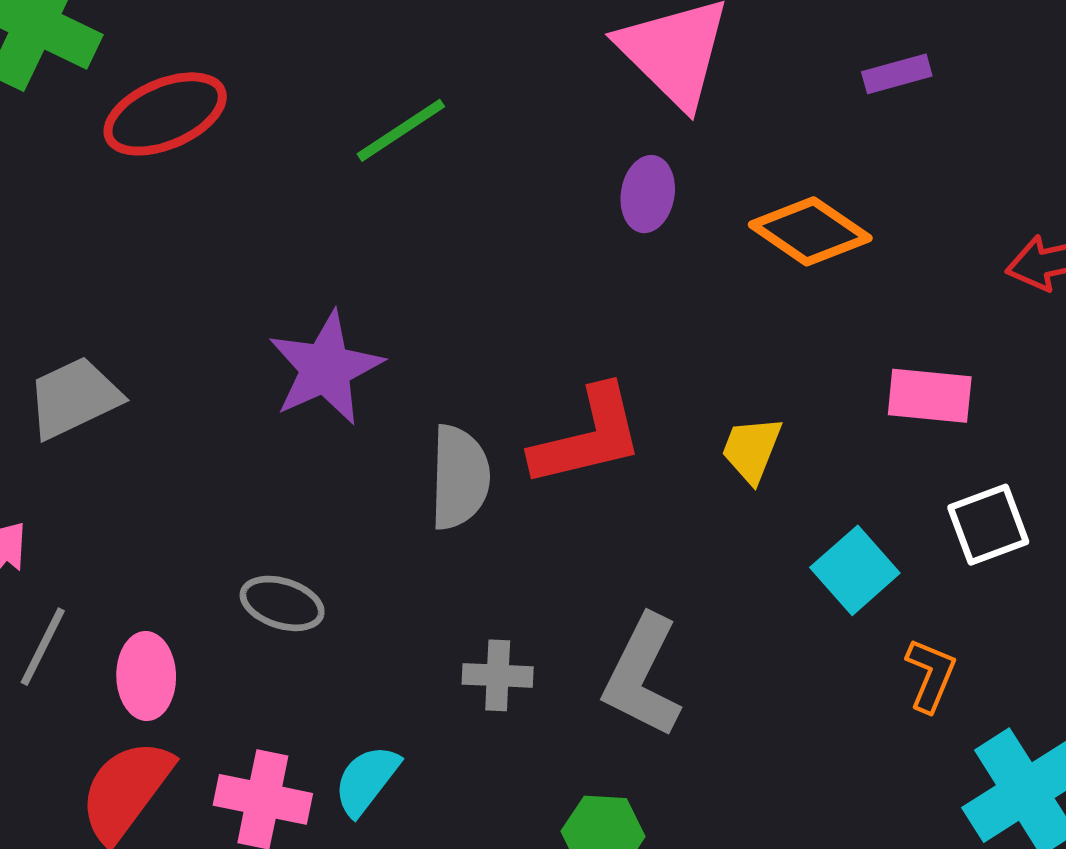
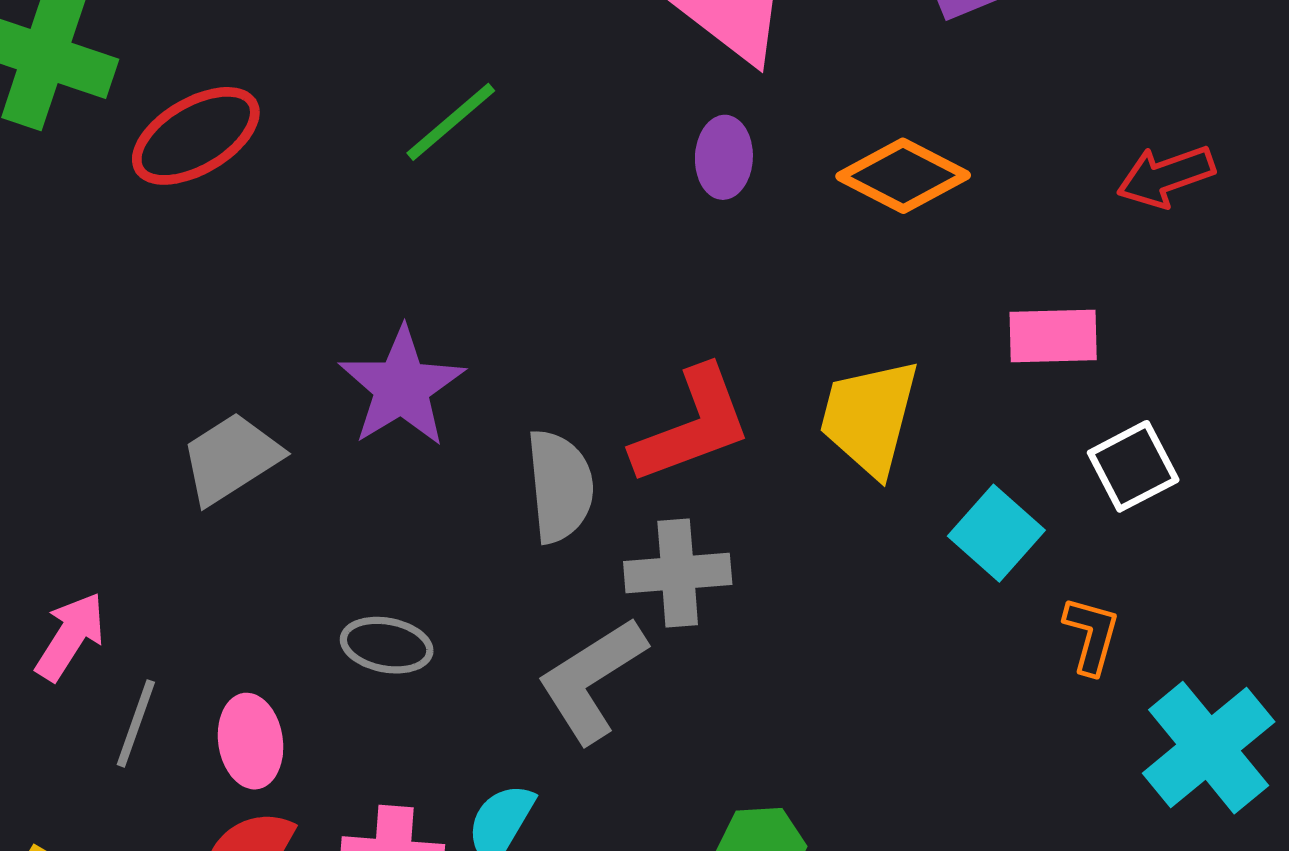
gray trapezoid: (74, 398) -> (231, 458), moved
yellow trapezoid: (752, 449) -> (869, 417), size x1.6
gray cross: (498, 675) -> (678, 573), moved, size x1.4
gray L-shape: (642, 676) -> (592, 680), moved, turned 38

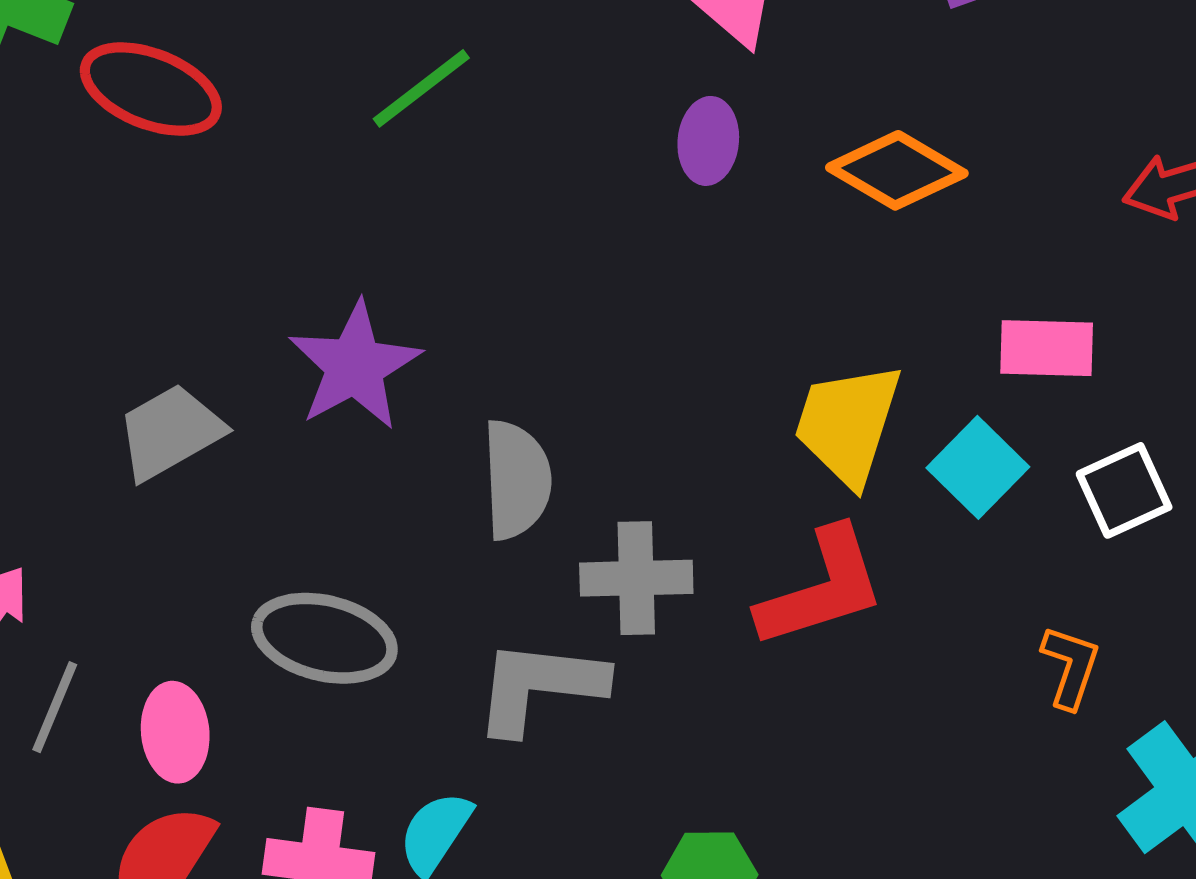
red ellipse: (196, 136) -> (151, 89), turned 49
red L-shape: (692, 426) -> (821, 588), moved
cyan square: (996, 533) -> (978, 467), moved
gray ellipse: (387, 645) -> (324, 638), size x1.5
gray L-shape: (592, 680) -> (539, 686), turned 36

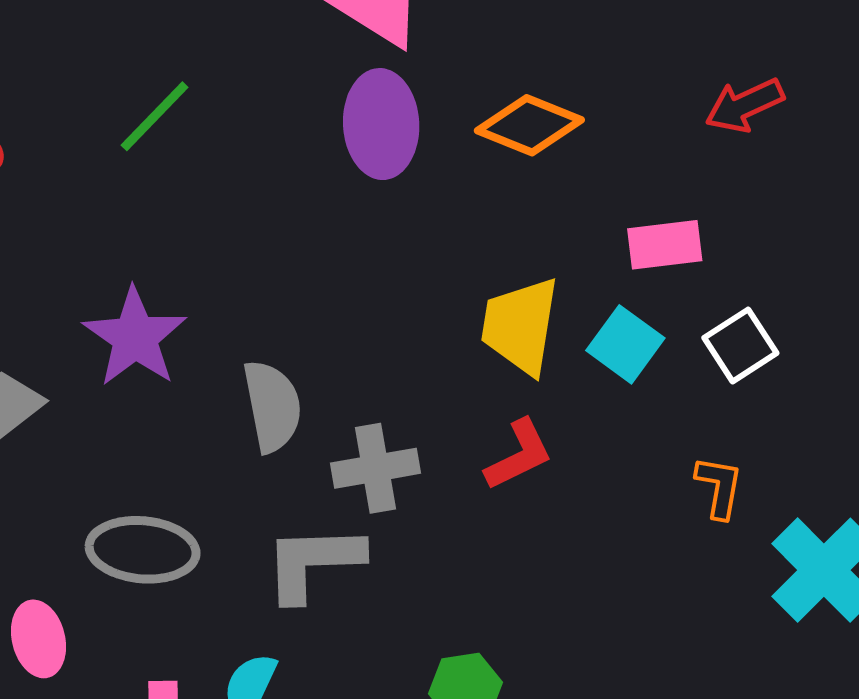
purple ellipse: (708, 141) -> (381, 124), size x1.6
red L-shape: (821, 588) -> (519, 455), size x0.7

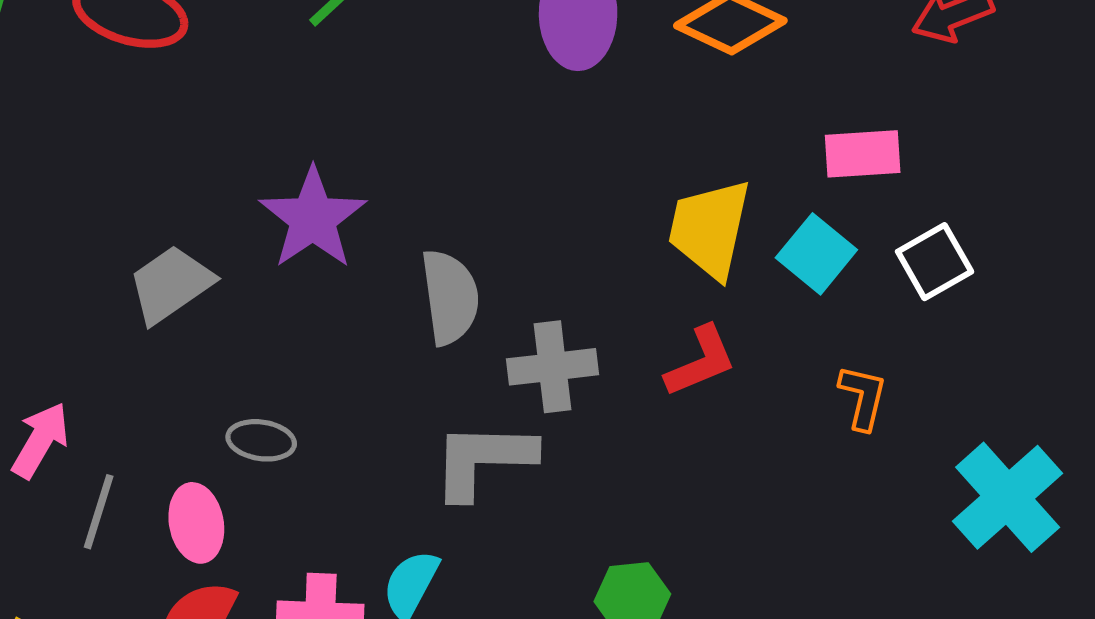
orange L-shape: (719, 487) -> (863, 397), moved
gray ellipse: (143, 550) -> (261, 440), moved, size x0.6

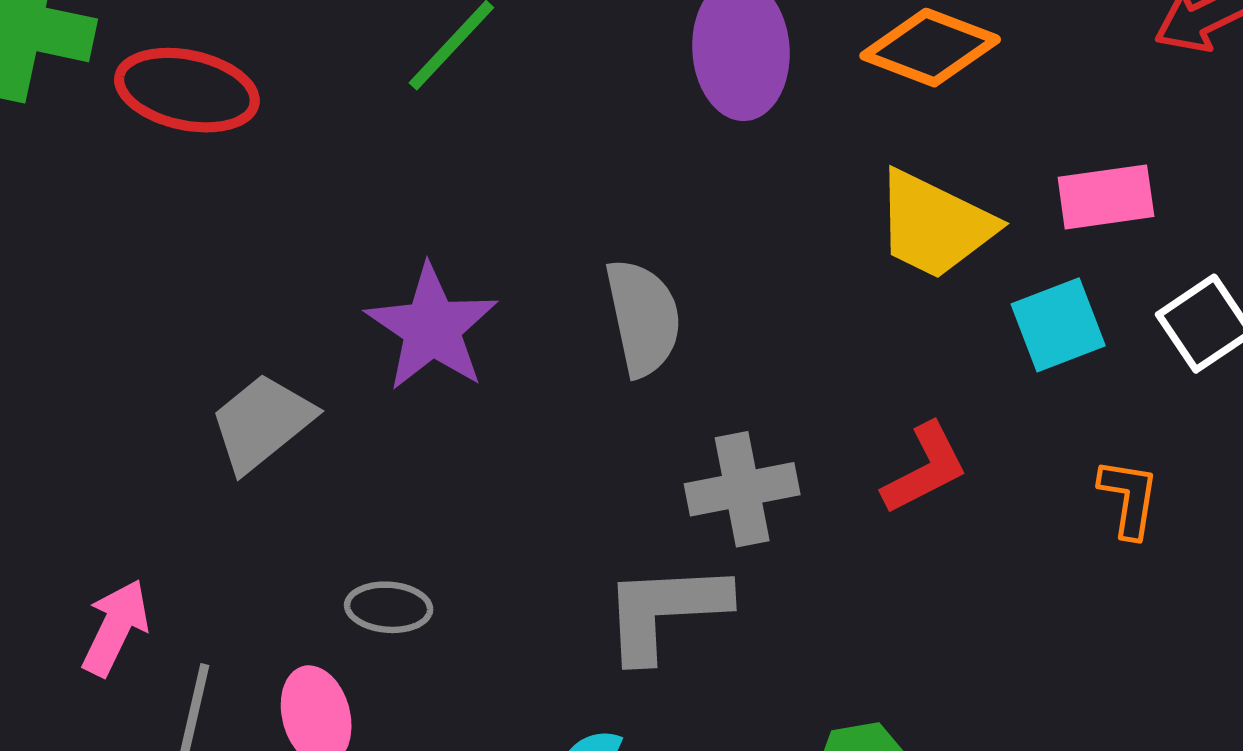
yellow trapezoid: (710, 229) -> (934, 225), moved, turned -72
cyan square: (816, 254) -> (1058, 325), turned 34
gray semicircle: (450, 297) -> (643, 317), moved

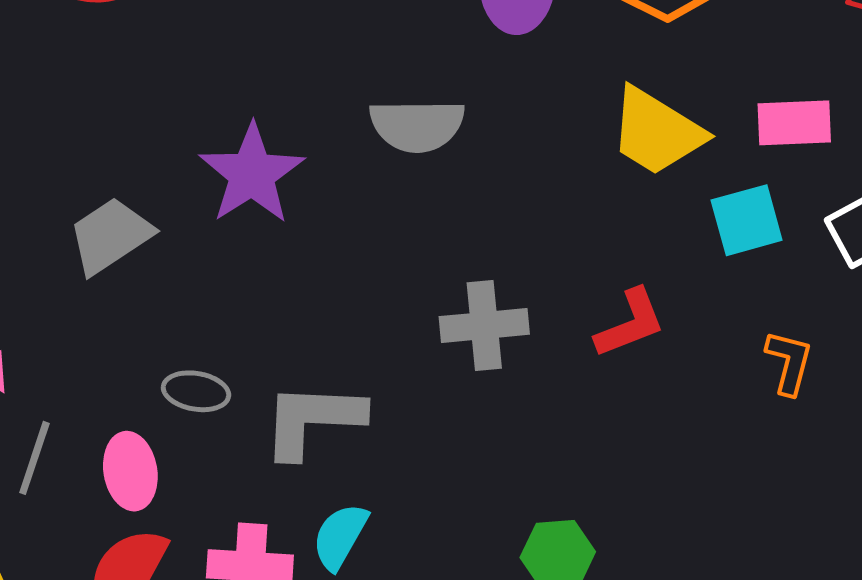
gray semicircle: (643, 317) -> (417, 125), moved, turned 96
gray L-shape: (665, 611) -> (313, 420), moved

